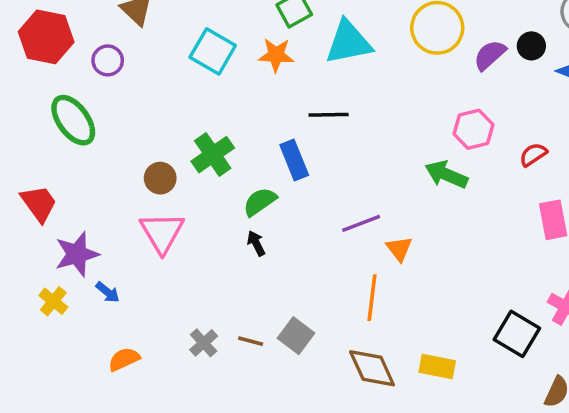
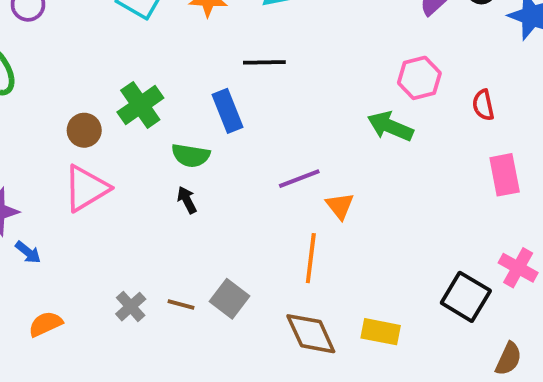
red semicircle: (533, 155) -> (483, 105), turned -68
green semicircle: (260, 202) -> (191, 155), turned -136
pink triangle: (162, 232) -> (86, 188), turned 30

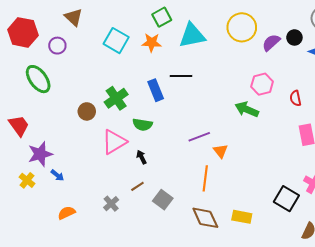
blue rectangle: (228, 111) -> (156, 90), moved
pink triangle: (86, 188) -> (114, 142), moved
black arrow: (187, 200) -> (141, 157), moved
brown line: (181, 305) -> (137, 186), moved, turned -48

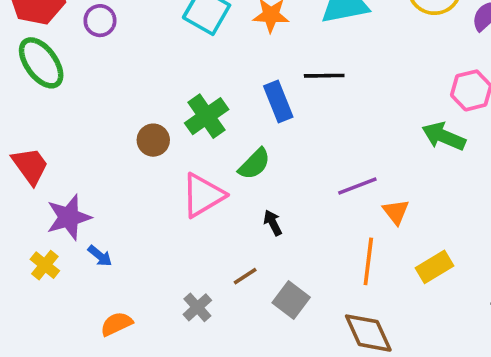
green ellipse: (38, 79) -> (41, 63), moved
green semicircle: (142, 125) -> (254, 164), turned -54
black arrow: (141, 157) -> (273, 223), moved
yellow rectangle: (242, 217) -> (434, 267), moved, turned -42

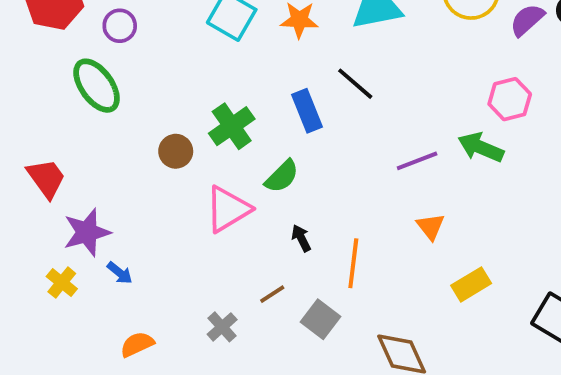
green ellipse: (41, 63) -> (97, 86), moved
black line: (324, 76) -> (355, 84), turned 42
purple line: (357, 186) -> (417, 161), moved
orange line: (368, 261) -> (353, 263), moved

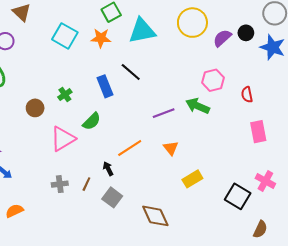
green cross: (232, 126) -> (65, 95), size x0.6
black arrow: (301, 238) -> (108, 169), moved
orange line: (353, 263) -> (130, 148), moved, turned 50
brown line: (272, 294) -> (86, 184), turned -32
gray cross: (222, 327) -> (60, 184), moved, turned 35

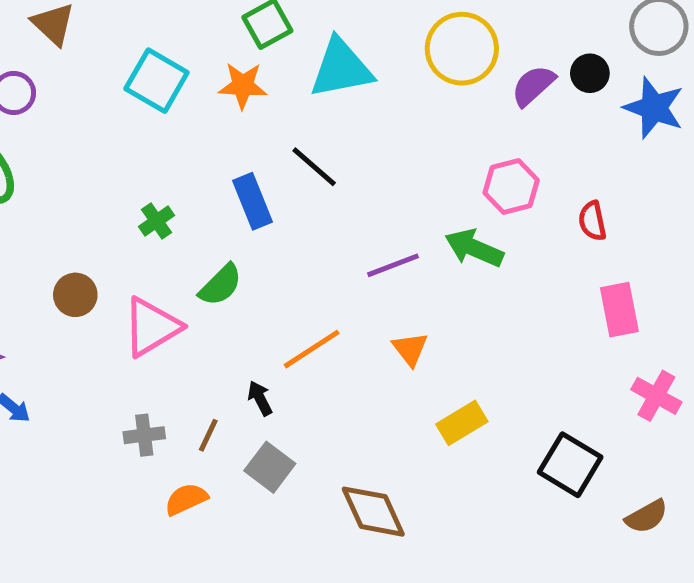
brown circle: (35, 108) -> (75, 295), moved
pink cross: (265, 181) -> (656, 396), moved
orange semicircle: (14, 211) -> (186, 499), moved
brown semicircle: (260, 229) -> (647, 516), moved, turned 36

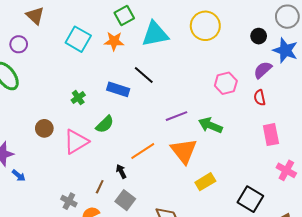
purple semicircle: (533, 86) -> (263, 70), moved
blue rectangle: (253, 201) -> (118, 89), turned -50
green arrow: (474, 248) -> (210, 125), moved
orange triangle: (410, 349) -> (184, 151), size x1.8
gray cross: (144, 435) -> (69, 201), moved, turned 35

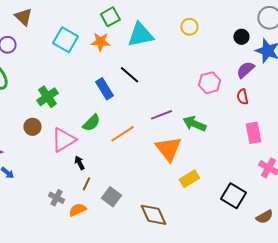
yellow circle: (205, 26) -> (189, 27), size x0.6
blue rectangle: (118, 89) -> (104, 89), turned 40
green cross: (78, 98) -> (47, 97), moved, size x1.5
orange line: (143, 151) -> (122, 134), moved
black arrow: (121, 171) -> (79, 163), moved

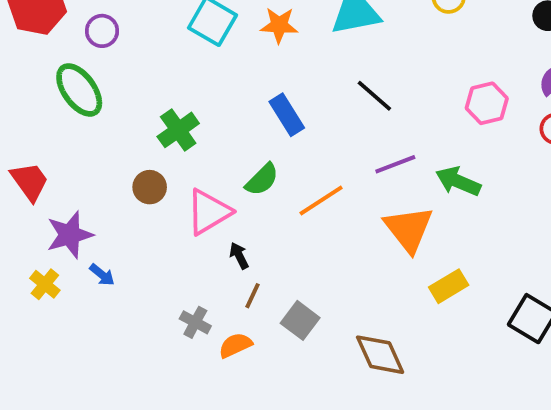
black line: (129, 75) -> (374, 96), moved

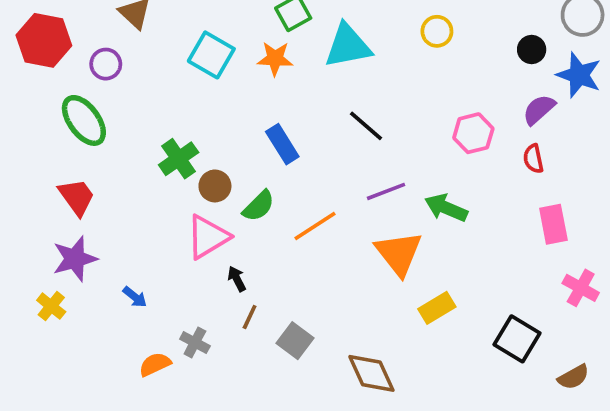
red trapezoid: (30, 181) -> (77, 197), moved
brown circle: (150, 187) -> (215, 186), moved
blue arrow: (102, 275) -> (135, 297), moved
orange semicircle: (235, 345) -> (155, 364), moved

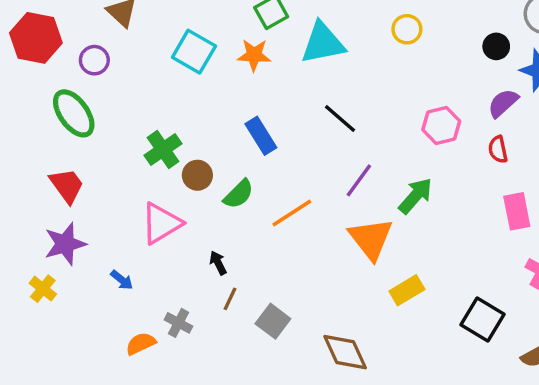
purple line: (386, 191) -> (359, 180), turned -33
green arrow: (446, 208) -> (415, 196), turned 108
pink triangle: (208, 237) -> (161, 223), moved

